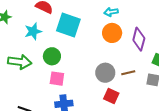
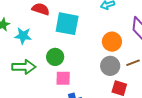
cyan star: (33, 31) -> (23, 36), moved, turned 30
orange circle: (112, 33) -> (112, 42), moved

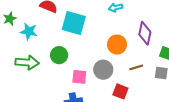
gray circle: (110, 66) -> (103, 70), moved
pink square: (63, 78) -> (79, 77), moved

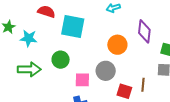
brown line: (136, 67) -> (143, 85), moved, turned -64

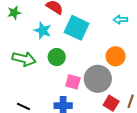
cyan star: (29, 38) -> (43, 30), moved
gray circle: (106, 71) -> (98, 79), size x1.4

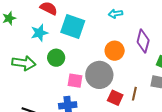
cyan star: (43, 30) -> (39, 33), turned -30

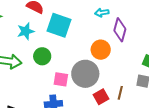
purple diamond: (143, 41) -> (120, 30), moved
red square: (115, 98) -> (101, 97), turned 35

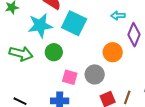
cyan star: (26, 31) -> (40, 25), size x1.4
gray circle: (85, 74) -> (95, 74), size x0.7

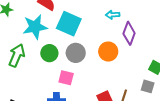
green arrow: (21, 54) -> (17, 55), turned -80
gray circle: (95, 74) -> (76, 53), moved

